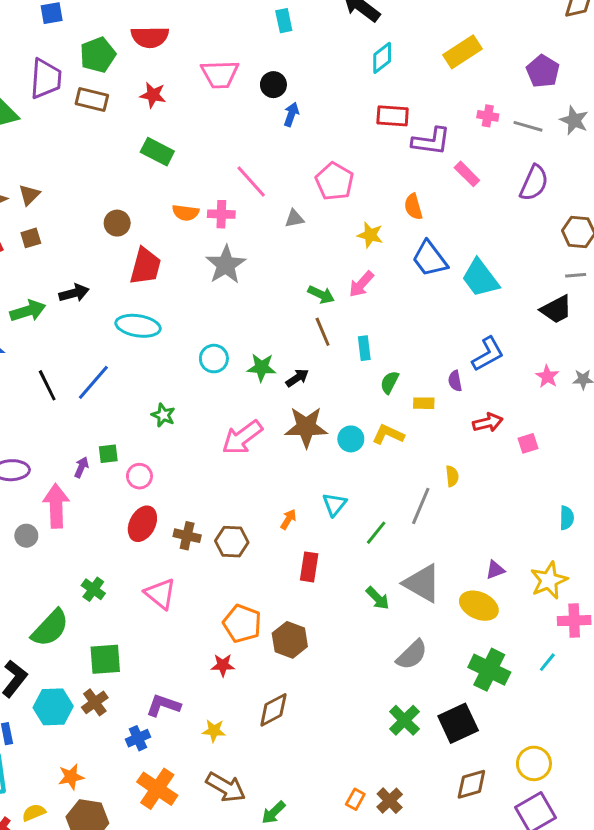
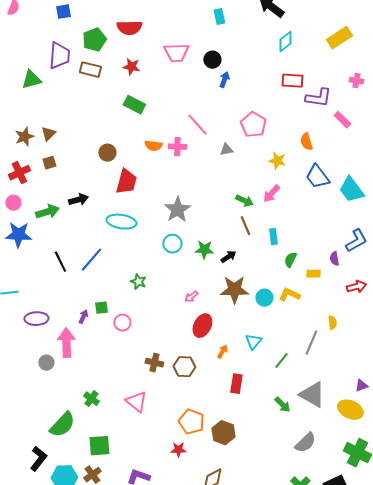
gray star: (226, 265) -> (177, 210), moved
pink arrow: (242, 437) -> (191, 297), size x0.5
red ellipse: (142, 524) -> (202, 326), moved

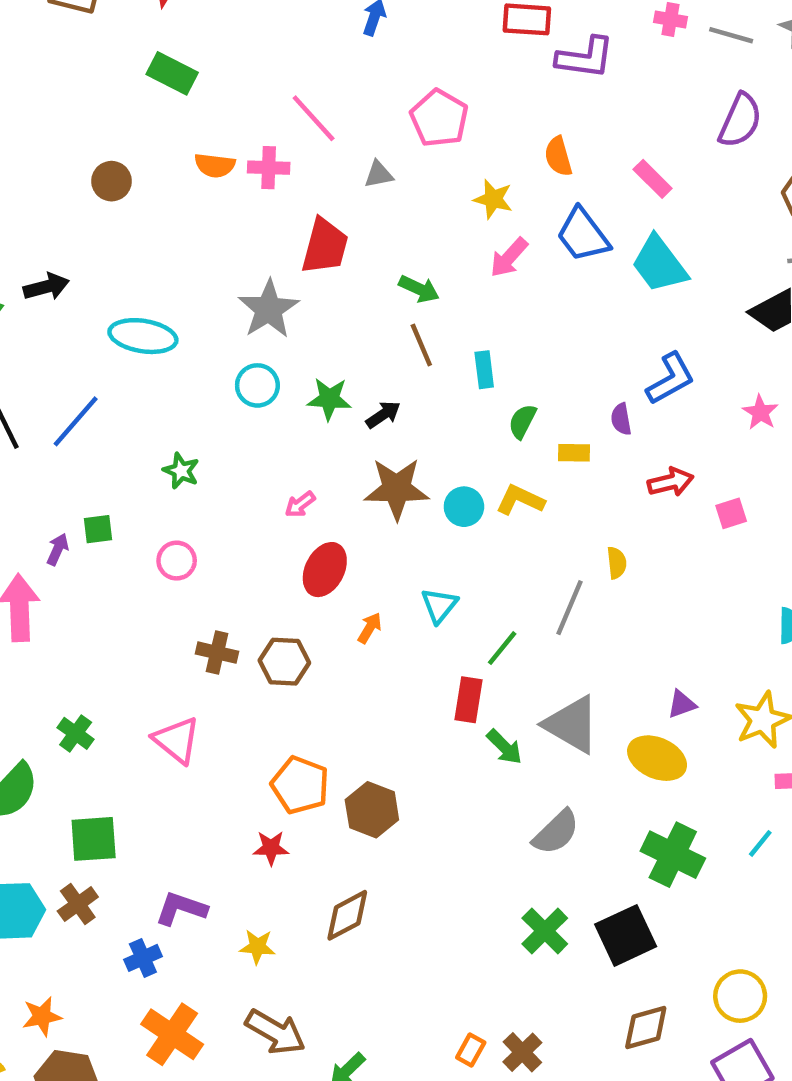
pink rectangle: (342, 120) -> (653, 179), moved
red trapezoid: (126, 182) -> (325, 246), moved
pink arrow: (271, 194) -> (509, 257), moved
pink circle: (122, 323) -> (177, 561), moved
red rectangle: (236, 384) -> (468, 700), moved

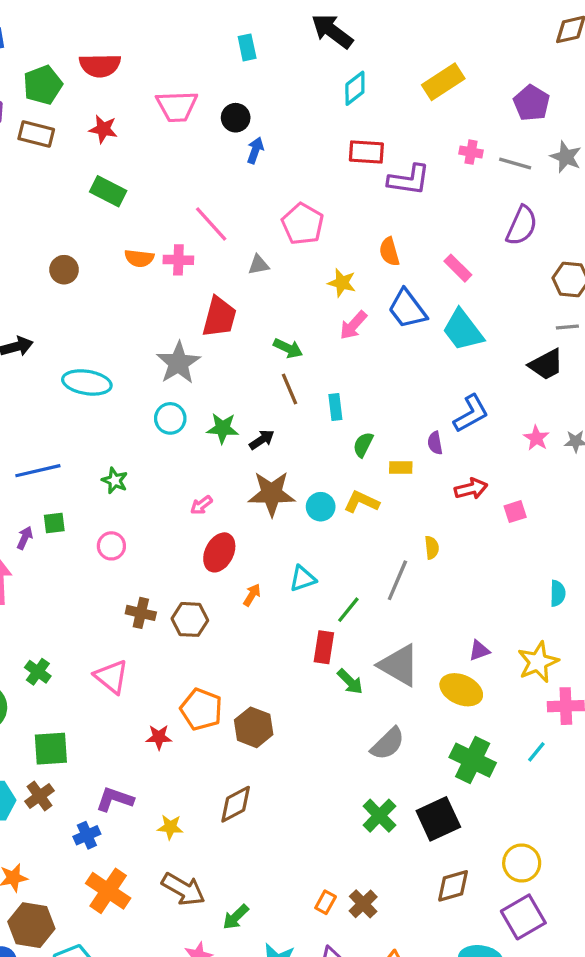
blue line: (76, 421) -> (38, 471), moved, turned 36
cyan triangle: (439, 605) -> (303, 579), turned 32
red star: (271, 848) -> (159, 737), moved

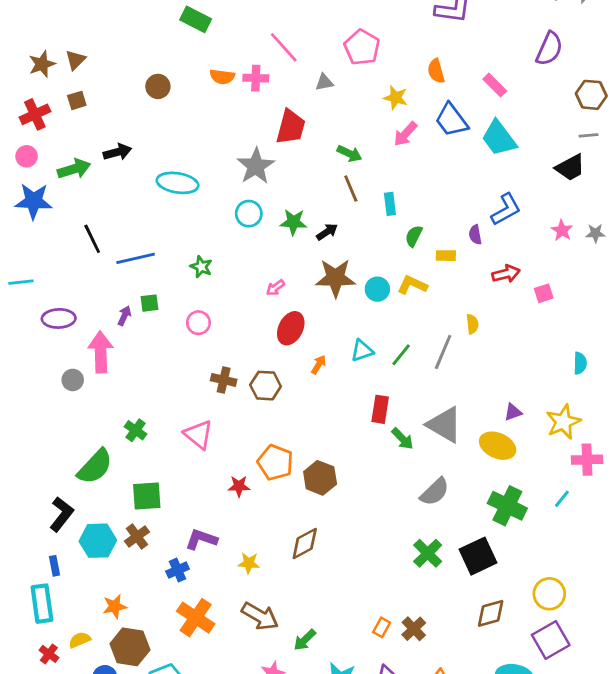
green line: (348, 610) -> (401, 355), moved

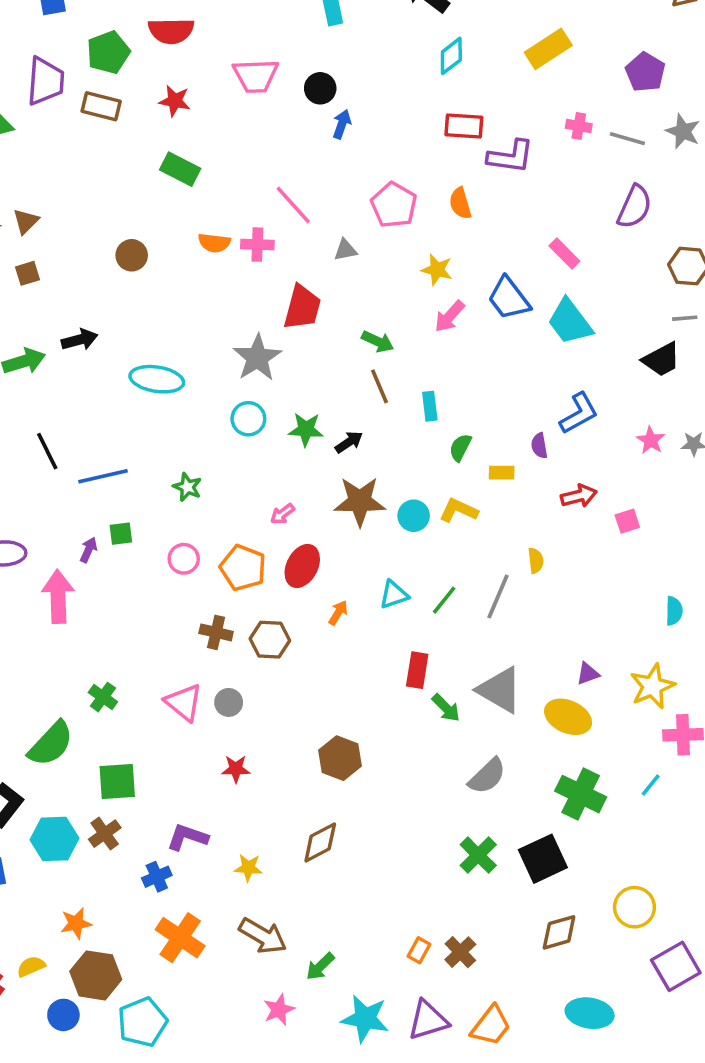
orange semicircle: (436, 71) -> (460, 203), moved
gray circle: (73, 380) -> (229, 702), moved
orange pentagon: (275, 462) -> (243, 568), moved
purple square: (551, 640) -> (676, 966), moved

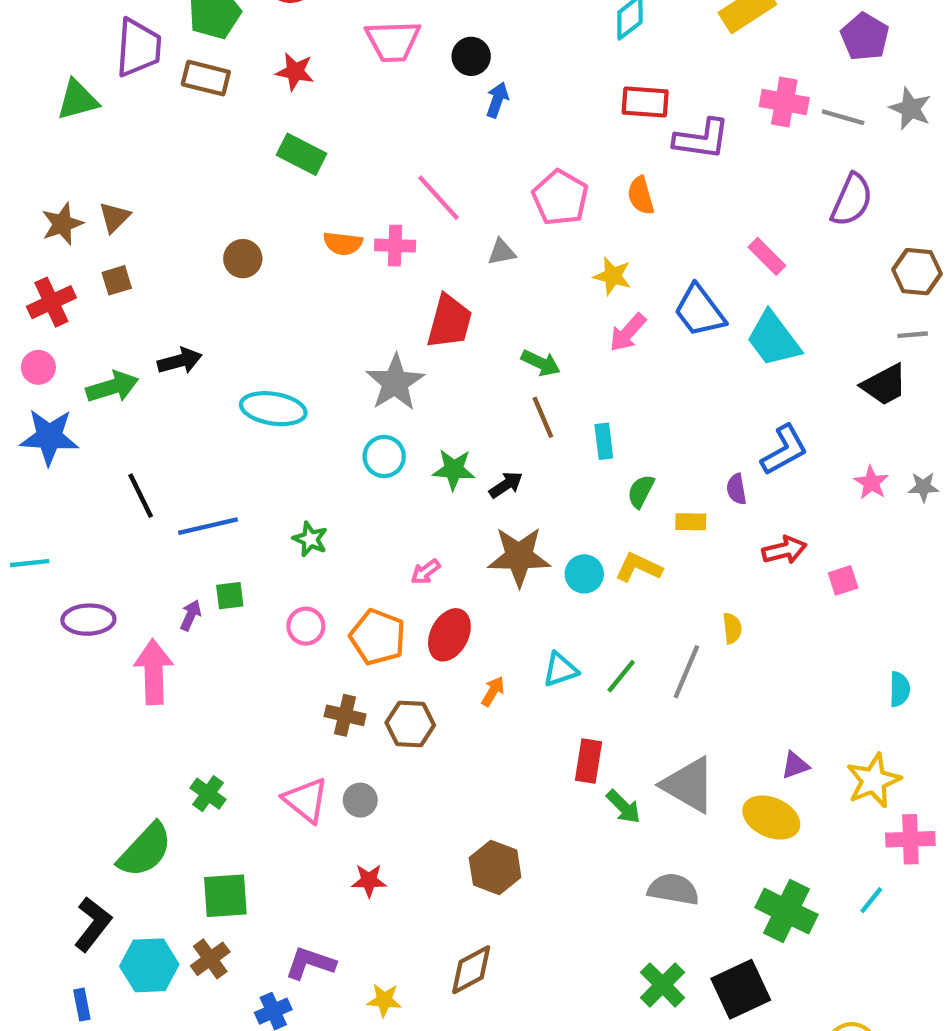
pink cross: (579, 126) -> (784, 102), size x1.5
gray semicircle: (487, 776) -> (673, 889), turned -126

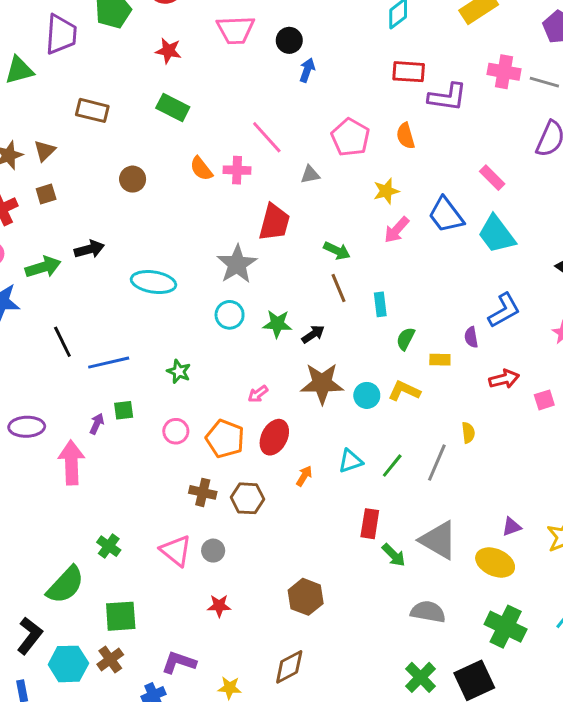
brown rectangle: (206, 78) -> (92, 110), moved
orange semicircle: (343, 243) -> (201, 169), turned 45
yellow star: (613, 276) -> (386, 191), turned -30

